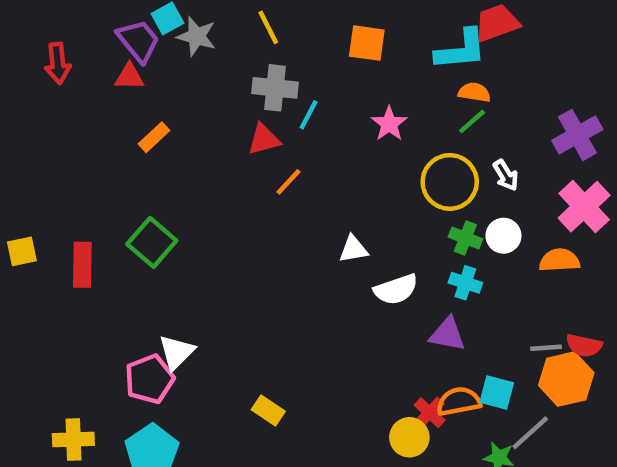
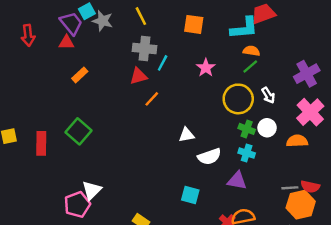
cyan square: (497, 392) -> (190, 195), moved

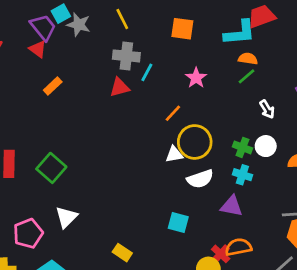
red triangle: (66, 42) -> (38, 49), turned 35
orange line: (152, 99) -> (173, 113), moved
yellow circle: (238, 99) -> (195, 142), moved
green square: (78, 131) -> (51, 168), moved
pink pentagon: (77, 205) -> (28, 233), moved

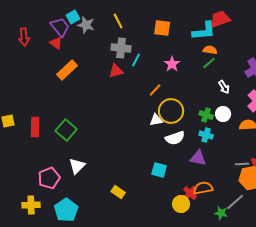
orange rectangle: (53, 86) -> (67, 70), size x1.5

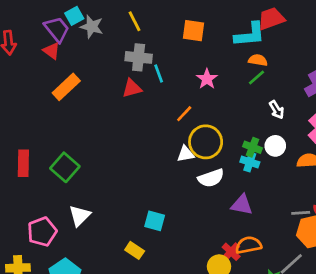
cyan line: (136, 60) -> (159, 74), turned -48
cyan cross: (206, 135) -> (250, 162), moved
cyan square: (159, 170) -> (155, 221), moved

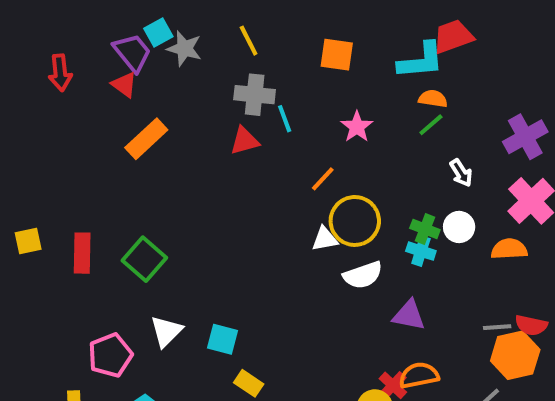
cyan square: (155, 221) -> (222, 339), moved

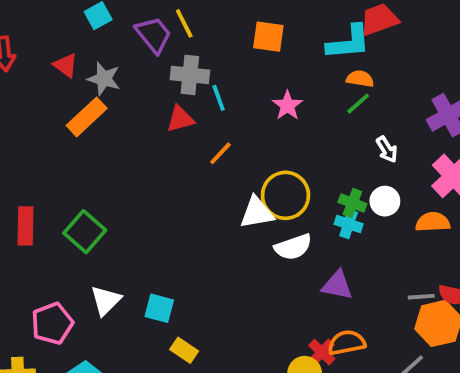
gray star: (184, 49) -> (104, 79), moved
purple trapezoid: (132, 53) -> (154, 35), moved
orange line: (323, 179) -> (220, 153), moved
white triangle: (325, 239) -> (257, 213), size x1.4

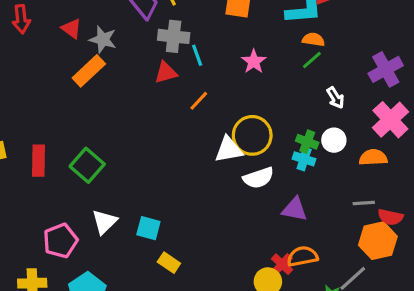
gray line: (421, 297) -> (364, 203), moved

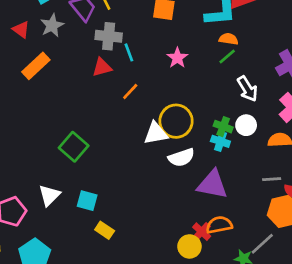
gray star: (103, 40) -> (52, 25), moved, turned 30
white arrow: (335, 98) -> (247, 89), size x1.4
green square: (87, 165) -> (74, 147), moved
purple triangle: (295, 209) -> (212, 184), size x1.4

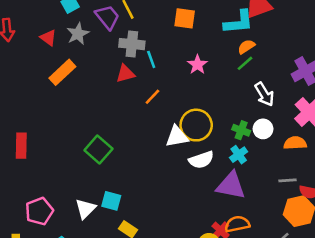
orange semicircle: (229, 39) -> (246, 47), turned -42
cyan cross: (220, 141) -> (239, 155), moved, turned 36
white triangle: (49, 195) -> (86, 209), moved

